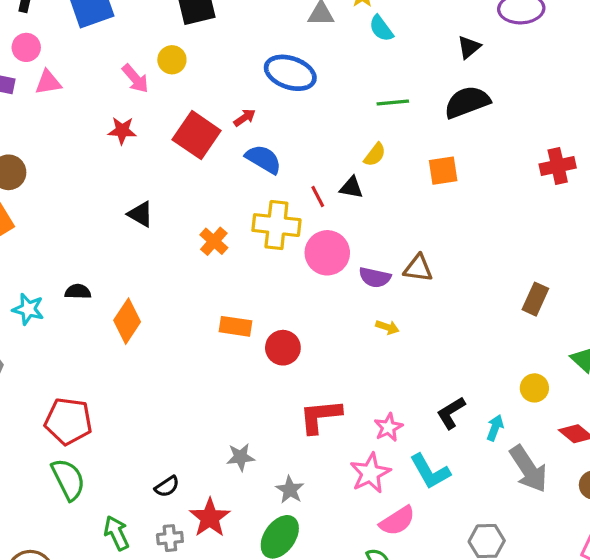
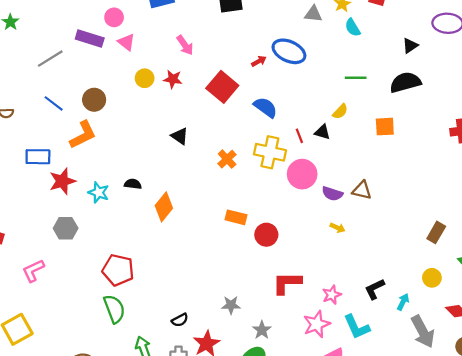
yellow circle: (172, 60) -> (145, 78), moved
pink triangle: (48, 82) -> (126, 42), turned 42
red arrow: (245, 118) -> (259, 61), moved
brown rectangle: (535, 299) -> (436, 232), moved

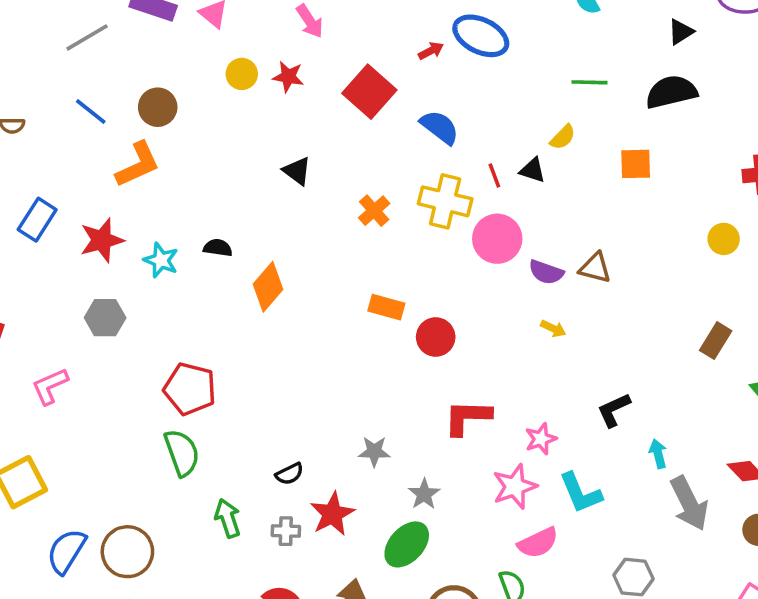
blue rectangle: (38, 157) -> (37, 220), moved, turned -60
yellow circle: (432, 278) -> (724, 239), moved
black L-shape: (375, 289) -> (614, 410), moved
cyan arrow: (403, 302) -> (658, 454), turned -42

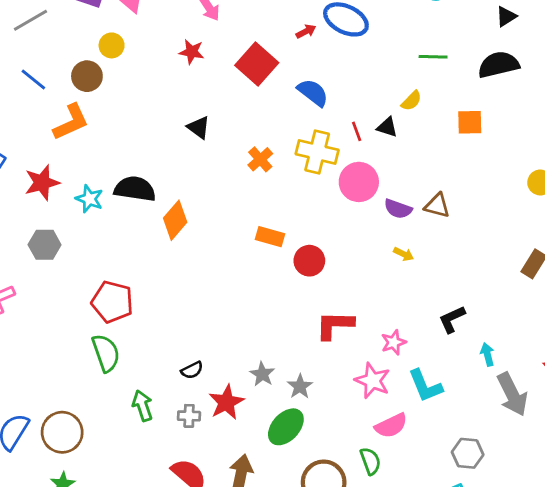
yellow circle: (242, 74) -> (112, 45), moved
black semicircle: (218, 248) -> (135, 189), size x1.8
gray star: (374, 451) -> (262, 374), moved, turned 30
pink star: (515, 487) -> (372, 381), turned -30

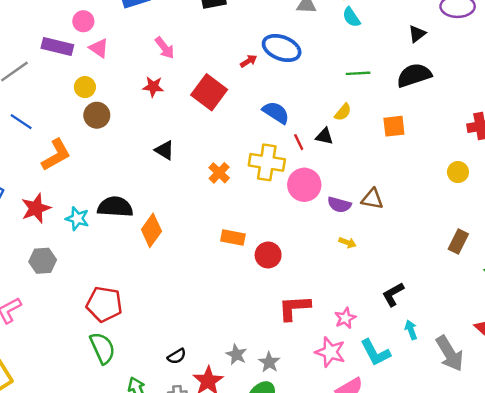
brown circle: (87, 76) -> (97, 115), moved
blue semicircle: (313, 93) -> (276, 113), moved
cyan arrow: (487, 354) -> (411, 330), moved

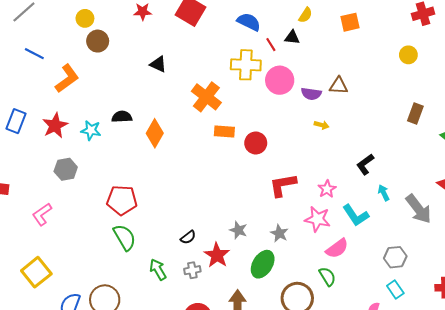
orange cross: (219, 173) -> (206, 97), moved, size x1.6
black semicircle: (115, 207) -> (122, 117), size x0.7
gray star: (269, 362) -> (279, 233), moved

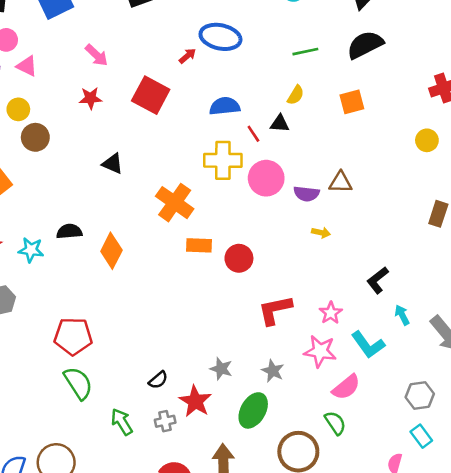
blue semicircle: (249, 22) -> (225, 106), turned -30

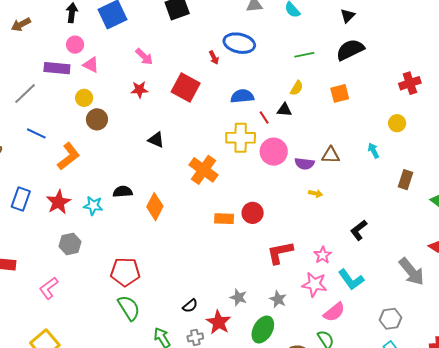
red arrow: (187, 56) -> (214, 58), turned 104
orange rectangle: (199, 245) -> (224, 219), moved
cyan arrow: (402, 315) -> (373, 151), moved

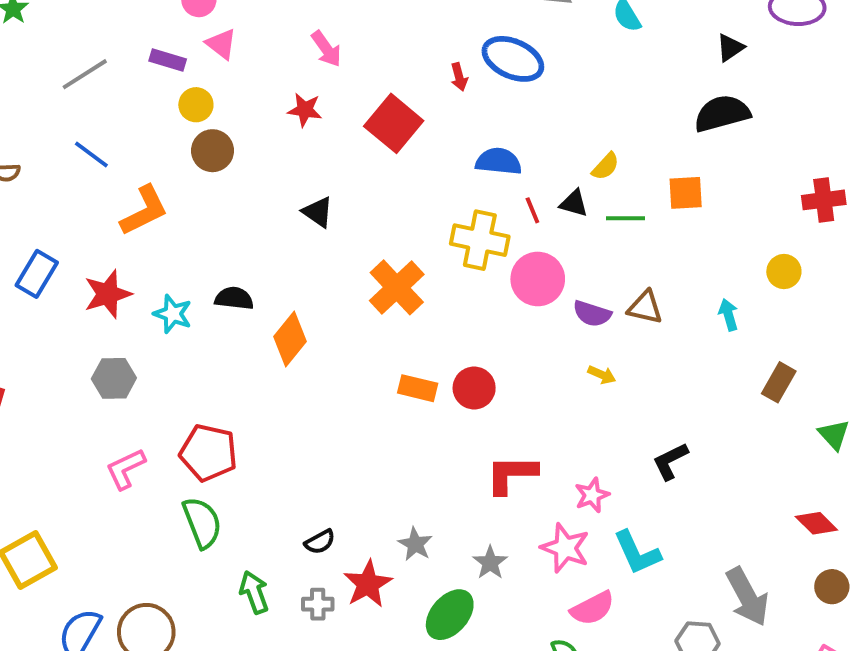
green line: (304, 55) -> (626, 218), moved
purple rectangle: (57, 68) -> (168, 60), moved, size x0.7
gray arrow: (412, 272) -> (747, 597), moved
pink L-shape: (49, 288) -> (126, 469), moved

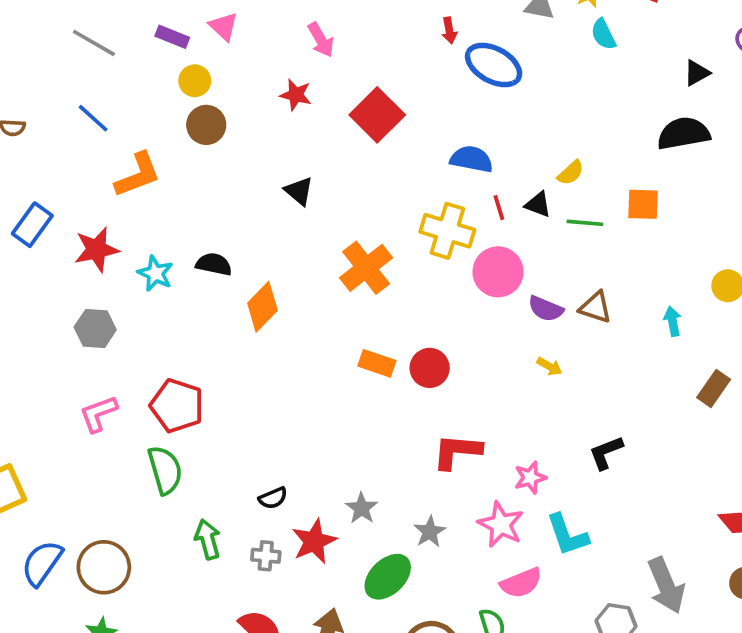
gray line: (85, 74) -> (94, 43), turned 57
red arrow: (459, 77) -> (449, 30), moved

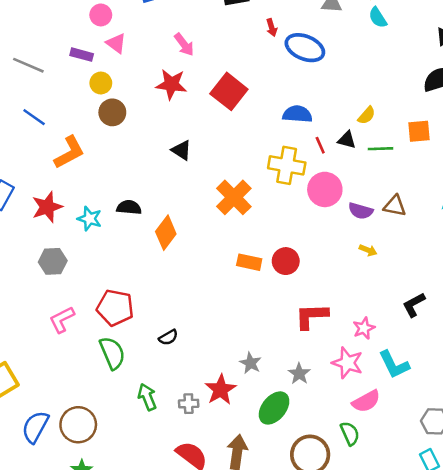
red star: (296, 95) -> (171, 84), size x1.4
black semicircle: (273, 498) -> (168, 337), moved

